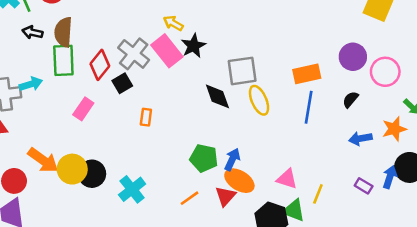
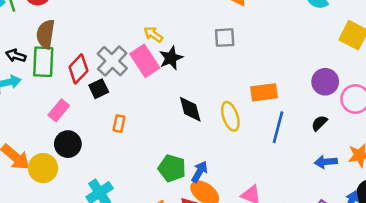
black arrow: (32, 32) -> (16, 56), moved
gray square: (242, 71) -> (225, 38), moved, size x0.7
orange rectangle: (307, 74) -> (264, 92), moved
black circle: (92, 174) -> (68, 144), moved

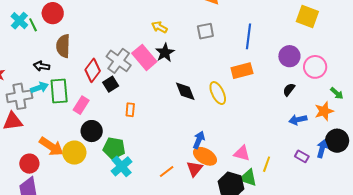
yellow arrow: (153, 34) -> (159, 27), moved
green rectangle: (43, 62) -> (59, 91), moved
blue line: (278, 127) -> (249, 36), moved
green pentagon: (172, 168) -> (114, 148), moved

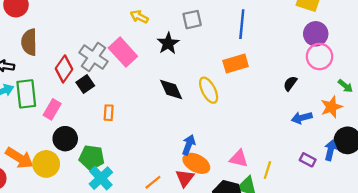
black star: (165, 53) -> (168, 43), moved
purple circle: (289, 56) -> (316, 34), moved

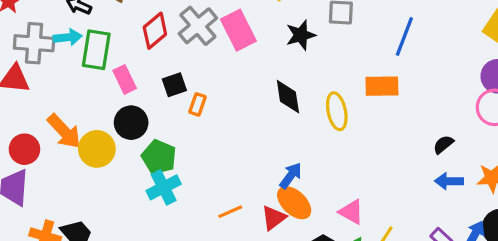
black square: (85, 84) -> (174, 85), moved
black semicircle: (290, 84) -> (443, 144), moved
pink rectangle: (52, 109) -> (125, 79), turned -72

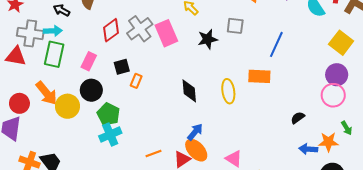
green rectangle: (96, 50) -> (54, 54), moved
pink rectangle: (125, 79) -> (89, 61), turned 48
black diamond: (288, 97) -> (189, 91), moved
blue arrow: (449, 181) -> (308, 149), moved

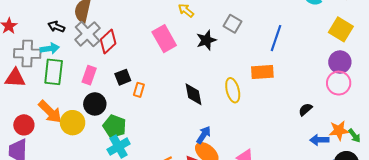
gray square: (235, 26) -> (233, 24), turned 30
gray cross: (140, 29) -> (87, 34), moved
green arrow: (347, 128) -> (354, 136), moved

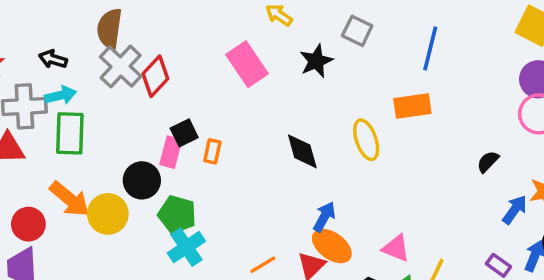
black arrow: (56, 27) -> (53, 59), moved
pink rectangle: (89, 75) -> (171, 152), moved
blue arrow: (319, 140) -> (515, 210), turned 132

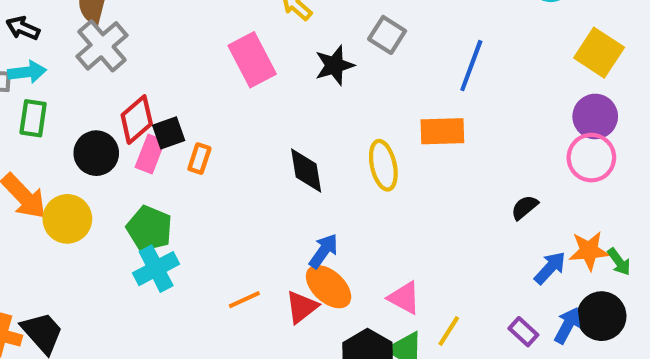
red diamond: (155, 76) -> (137, 120), moved
green rectangle: (70, 133) -> (33, 118), size x0.7
black circle: (142, 180) -> (96, 153), moved

